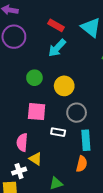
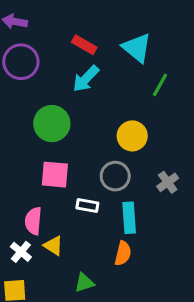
green circle: (34, 78) -> (52, 124), size x1.5
yellow circle: (64, 86) -> (132, 136), moved
white cross: (19, 171) -> (21, 252), moved, turned -32

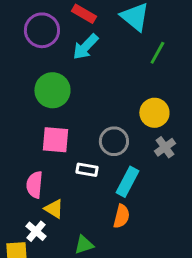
purple circle: (21, 62) -> (42, 30), moved
yellow circle: (132, 136) -> (154, 113), moved
cyan rectangle: (129, 218) -> (127, 182), turned 32
white cross: (21, 252) -> (36, 231), moved

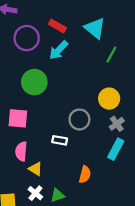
pink square: (55, 140) -> (18, 118), moved
cyan rectangle: (127, 182) -> (116, 149), moved
white cross: (36, 231) -> (35, 193), moved

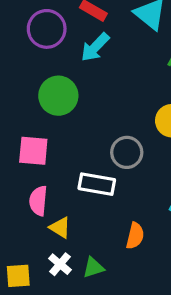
white rectangle: (60, 140) -> (97, 184), size x1.5

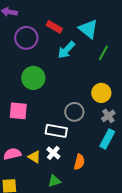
cyan arrow: (95, 47) -> (66, 50), moved
pink semicircle: (38, 201) -> (12, 154), moved, turned 72
white cross: (60, 264) -> (53, 153), moved

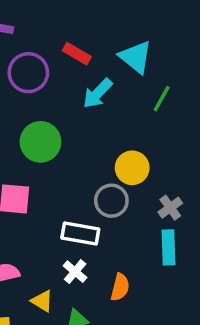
yellow circle: (101, 93) -> (132, 168), moved
cyan rectangle: (107, 139) -> (168, 247), turned -30
yellow triangle: (34, 157) -> (42, 301), moved

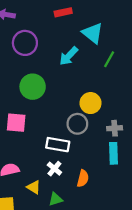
red rectangle: (77, 54) -> (63, 12), moved, turned -42
gray cross: (170, 208) -> (115, 128), turned 32

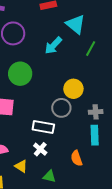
orange semicircle: (83, 178) -> (76, 158), moved, turned 147
green triangle: (56, 199) -> (49, 176), moved, turned 32

